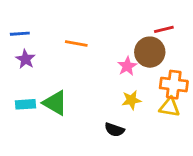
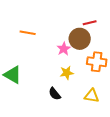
yellow triangle: (170, 107) -> (92, 96), moved
black semicircle: (114, 130) -> (55, 94), turned 32

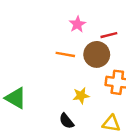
orange line: (28, 33) -> (65, 54), moved
pink star: (64, 49) -> (77, 24), moved

